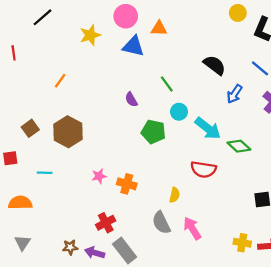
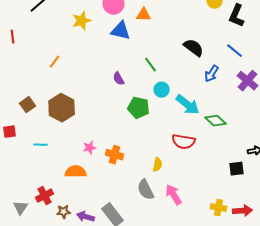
orange semicircle: (20, 203) -> (76, 172), moved
red cross: (106, 223) -> (45, 196), moved

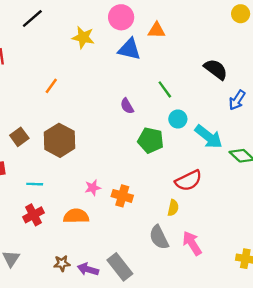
yellow star: (82, 21) -> (83, 37), turned 30
red semicircle: (184, 142) -> (189, 181), moved, turned -35
red cross: (45, 196) -> (34, 215), moved

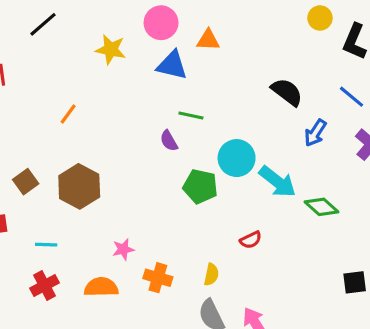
green line: (165, 89) -> (191, 116), moved, turned -42
cyan circle: (178, 119) -> (237, 158), size x1.5
red semicircle: (189, 181) -> (251, 240), size x0.6
orange cross: (122, 196) -> (158, 278), moved
yellow semicircle: (173, 208) -> (211, 275), moved

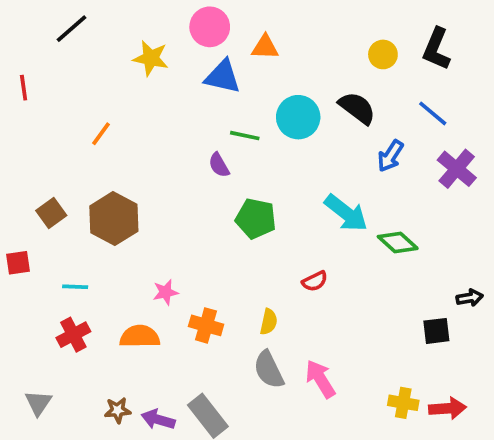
yellow circle: (320, 18) -> (383, 54), moved
cyan circle: (237, 158) -> (298, 117), moved

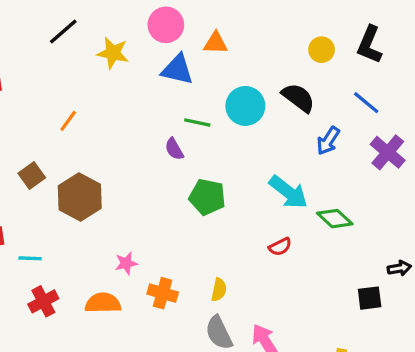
black line: (71, 29) -> (63, 31), moved
brown square: (51, 213) -> (32, 176), moved
red semicircle: (315, 281) -> (280, 247), moved
cyan line: (75, 287) -> (30, 258), moved

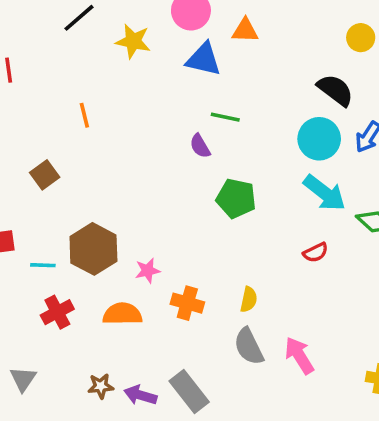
cyan circle: (245, 106) -> (319, 139), moved
orange line: (68, 121) -> (84, 115), turned -50
brown hexagon: (80, 197) -> (93, 249), moved

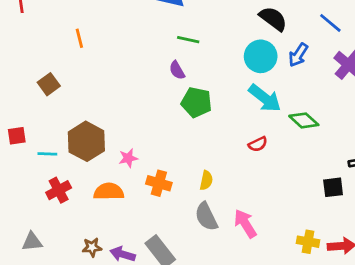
purple semicircle: (200, 146) -> (177, 70), moved
gray triangle: (23, 379) -> (32, 242), turned 50

